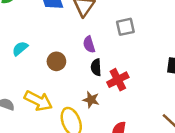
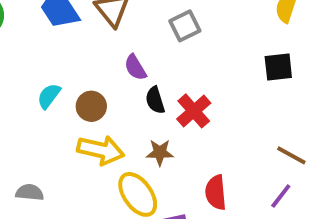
cyan semicircle: (20, 48) -> (49, 96), moved
yellow arrow: (38, 101) -> (101, 150), moved

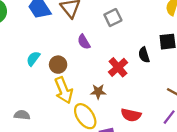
black semicircle: (155, 100) -> (144, 55), moved
yellow arrow: (101, 150) -> (64, 90), turned 55
red semicircle: (216, 192) -> (131, 115), turned -72

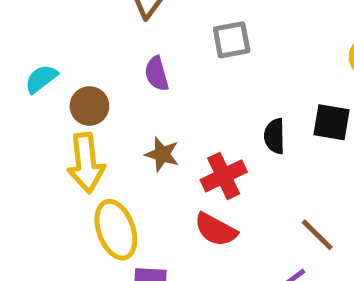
red cross: (118, 67) -> (224, 176), moved
brown star: (98, 92) -> (162, 154), moved
red semicircle: (131, 115) -> (216, 230), moved

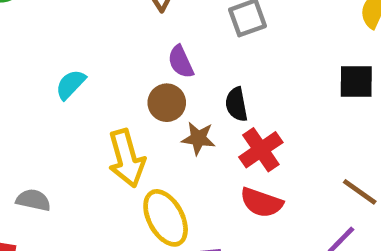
brown circle: (89, 106) -> (167, 103), moved
black semicircle: (275, 136) -> (236, 104), moved

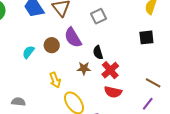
purple semicircle: (181, 62) -> (73, 37), size x1.5
brown circle: (167, 103) -> (52, 45), moved
yellow arrow: (127, 158) -> (55, 80), size x0.7

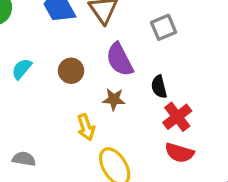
brown circle: (52, 45) -> (71, 71), moved
cyan semicircle: (28, 52) -> (22, 69), moved
brown star: (84, 68) -> (114, 99), moved

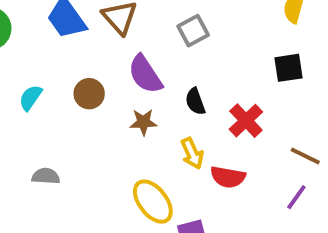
red cross: (177, 117) -> (246, 121), moved
yellow arrow: (86, 127) -> (192, 153), moved
gray semicircle: (24, 159) -> (46, 176), moved

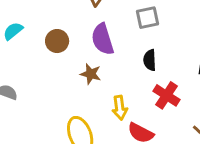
black semicircle: (195, 101) -> (150, 60), moved
red cross: (246, 121) -> (167, 95), turned -30

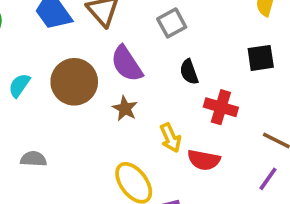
brown circle: (57, 41) -> (74, 82), size x1.6
brown star: (91, 74) -> (125, 108), turned 30

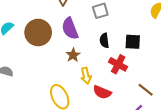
black square: (261, 58) -> (133, 42), moved
brown star: (125, 108) -> (73, 55), moved

